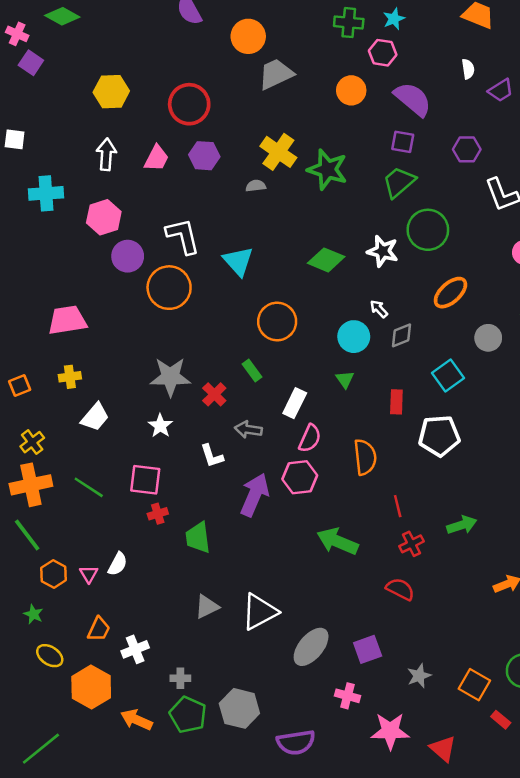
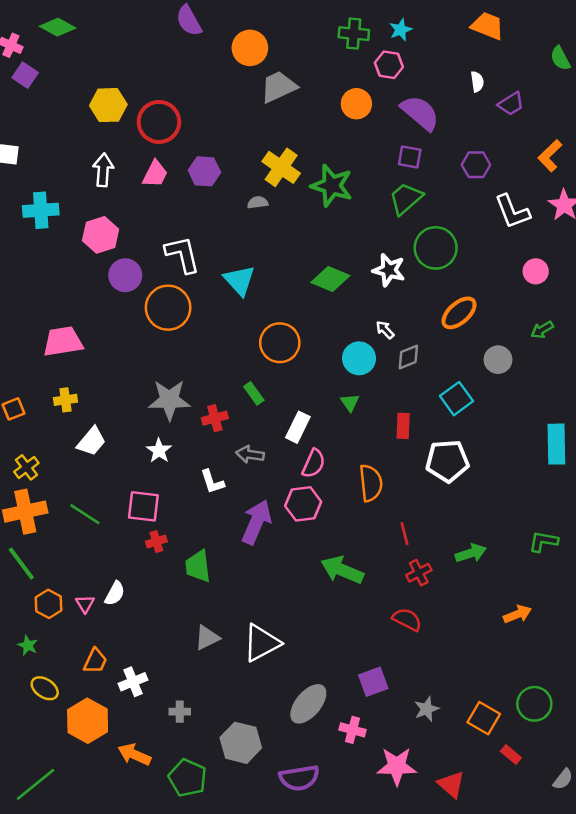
red circle: (189, 104) -> (159, 122), moved
red cross: (214, 394) -> (215, 418), turned 30
gray ellipse: (311, 647) -> (308, 704), moved
green pentagon: (188, 715) -> (188, 778), moved

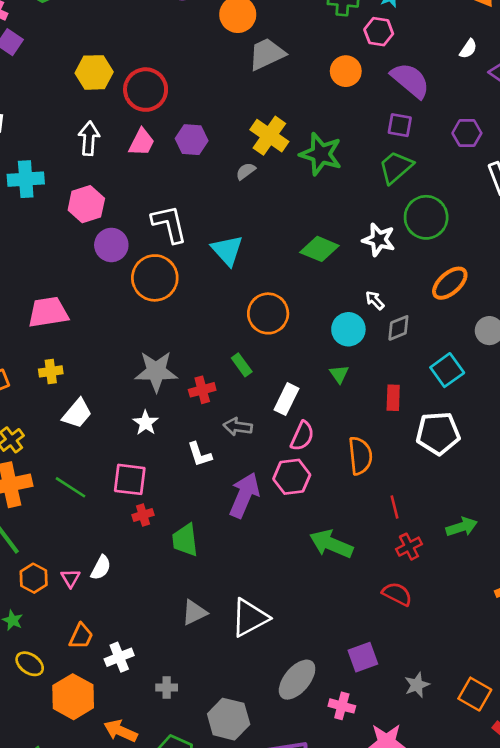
white semicircle: (477, 82) -> (468, 49), turned 42
gray semicircle: (258, 202) -> (246, 171), turned -30

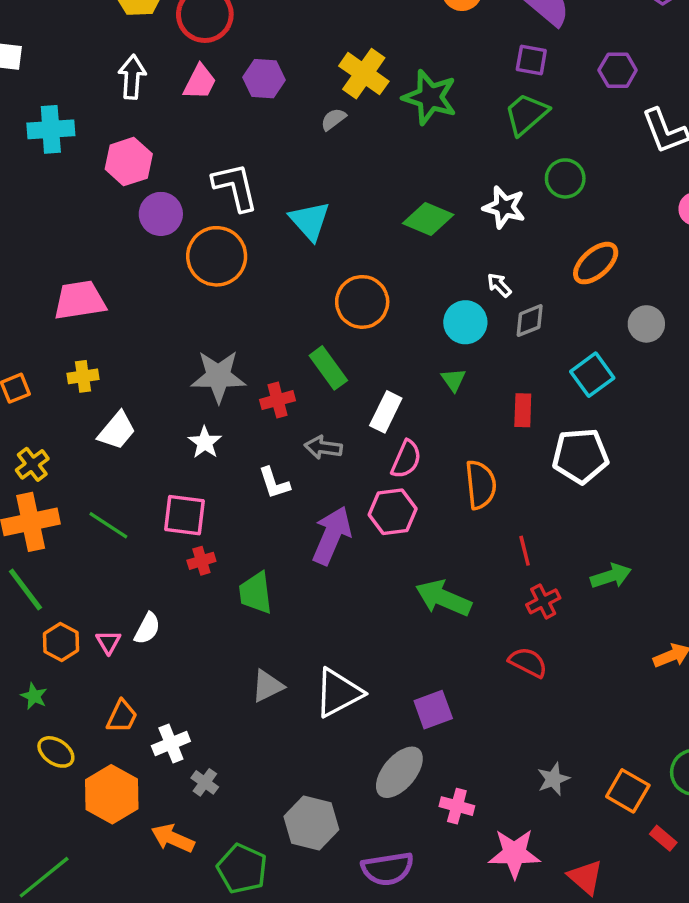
green circle: (426, 217) -> (565, 178), size x0.7
green rectangle: (242, 365) -> (328, 368), size x1.4
purple square: (363, 657) -> (433, 710), moved
gray cross: (167, 687) -> (205, 782), moved, turned 36

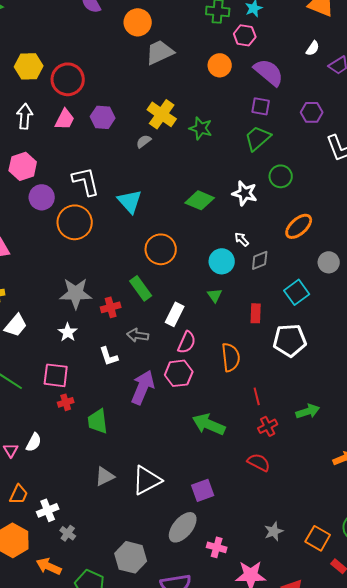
green star: (430, 97) -> (201, 128), size x0.7

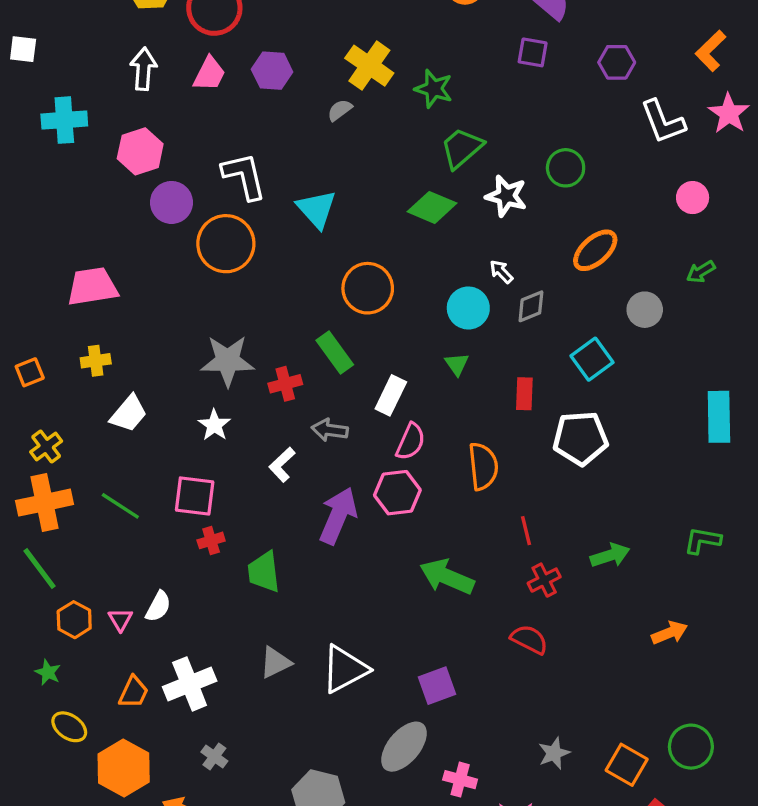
green trapezoid: (258, 138) -> (462, 148), moved
white L-shape: (109, 356) -> (282, 465), turned 65
white cross: (48, 510) -> (190, 684), moved, size x1.4

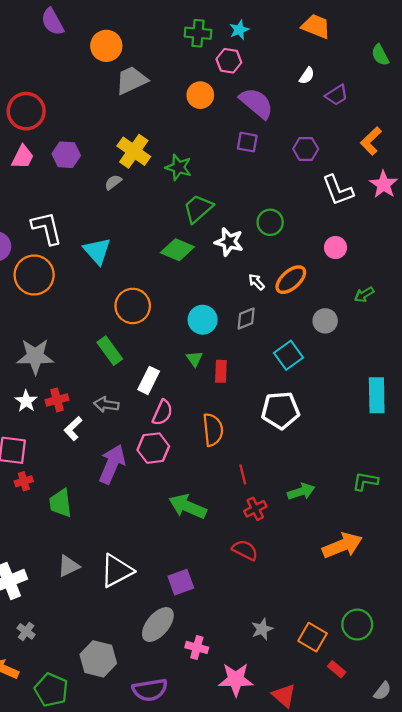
pink circle: (693, 198) -> (335, 248), moved
white arrow: (501, 272) -> (256, 282), moved
red cross: (285, 384) -> (57, 400), moved
red rectangle: (524, 394) -> (221, 371), moved
orange arrow: (669, 633) -> (342, 545), size x1.6

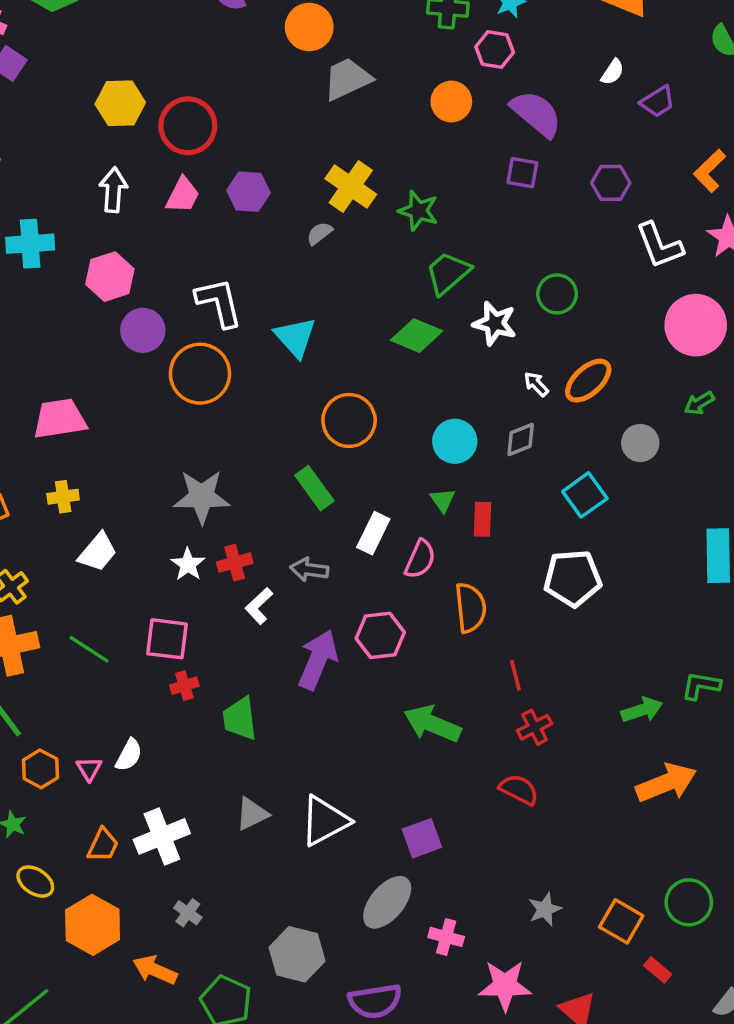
pink circle: (335, 248) -> (696, 325), moved, size x1.8
pink semicircle: (162, 413) -> (420, 559), moved
green arrow: (301, 492) -> (642, 710), moved

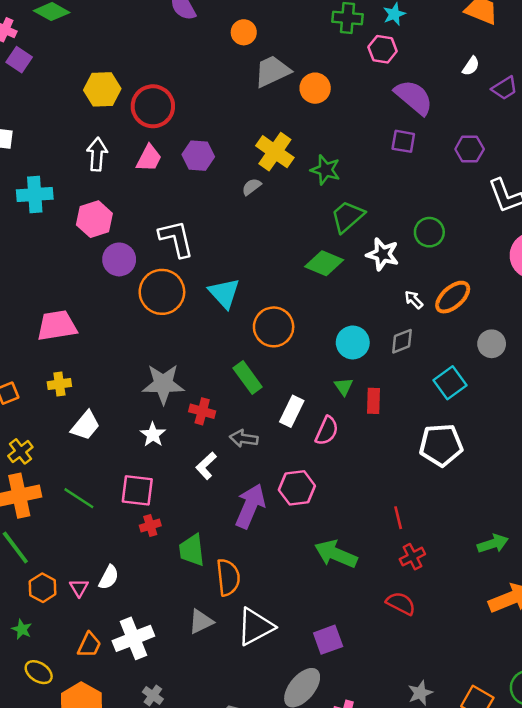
orange circle: (309, 27) -> (244, 32), size x0.7
orange circle: (451, 102) -> (315, 88), moved
cyan triangle: (295, 337) -> (224, 293), moved
red cross: (235, 563) -> (202, 411), moved, turned 30
orange semicircle: (470, 608) -> (228, 577), moved

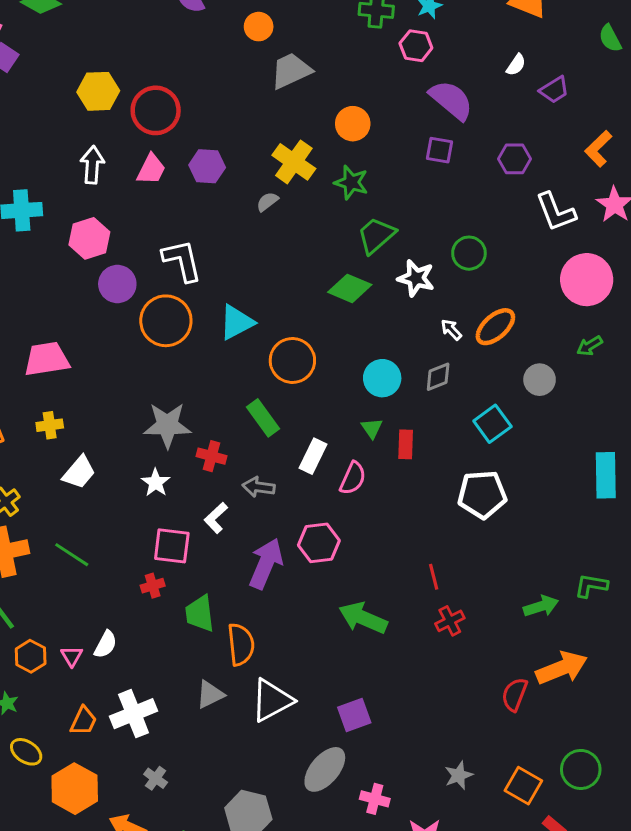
orange circle: (315, 88) -> (353, 124), moved
cyan triangle: (224, 293) -> (237, 322), turned 44
pink square: (137, 490) -> (172, 546), moved
red semicircle: (401, 603) -> (515, 694), moved, turned -96

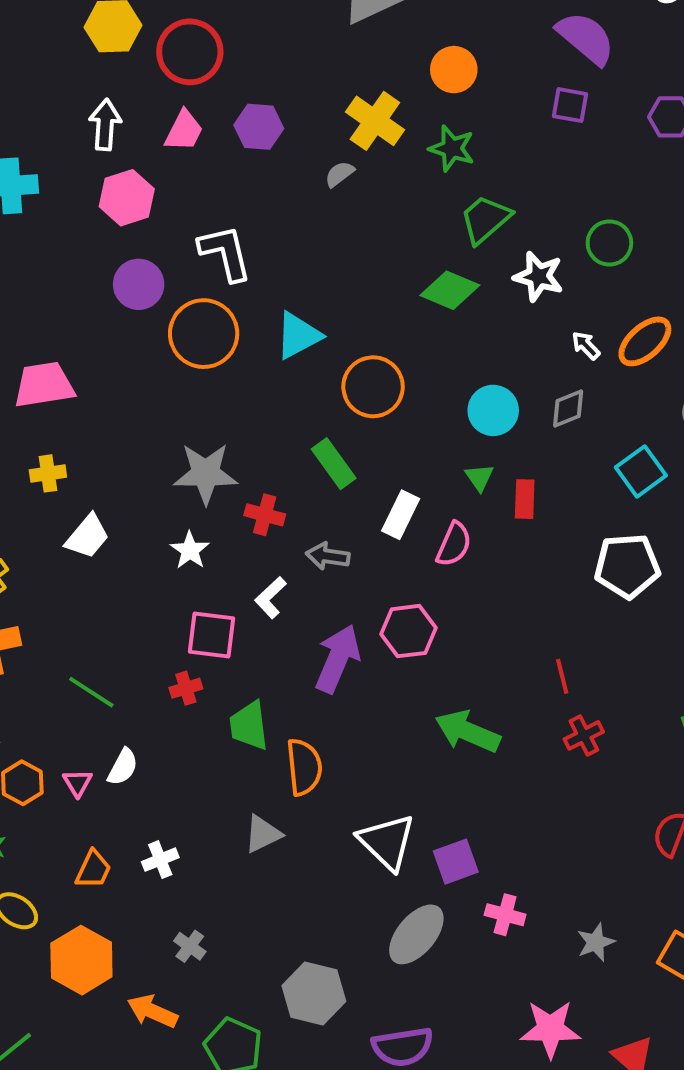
pink hexagon: (89, 238) -> (127, 198), moved
green line: (72, 555) -> (91, 692), moved
white triangle: (272, 700) -> (387, 842), moved, turned -48
white cross: (134, 714) -> (160, 860), size x0.6
pink cross: (375, 799) -> (505, 915), moved

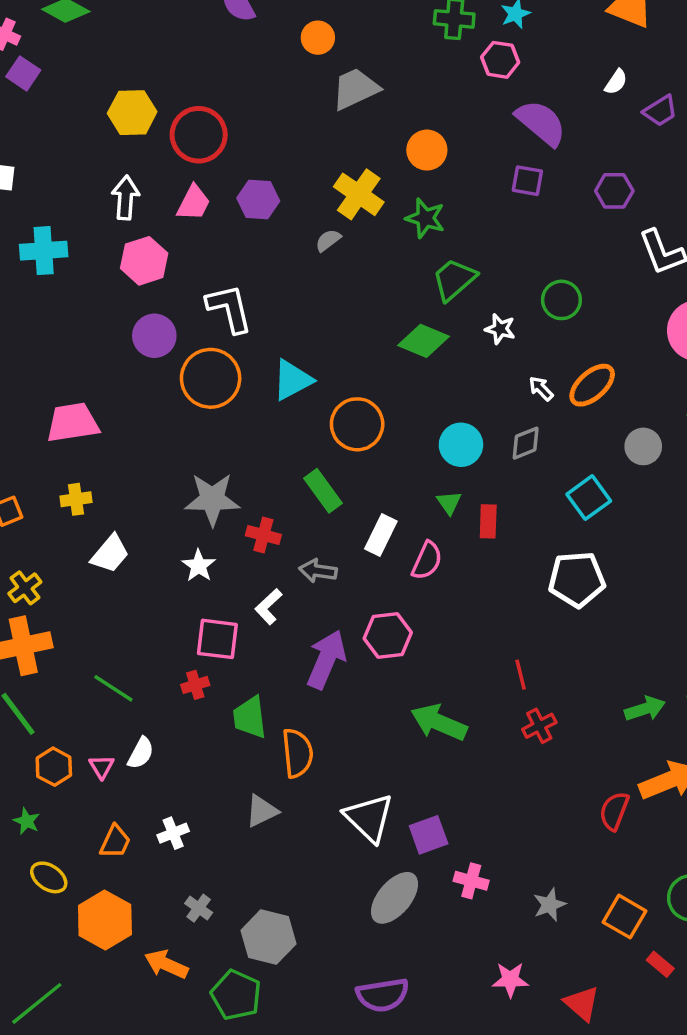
white star: (539, 276) -> (500, 329), size x0.7
gray hexagon: (314, 994) -> (268, 937), moved
pink star: (550, 1029) -> (510, 980), size x0.7

